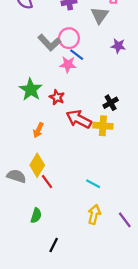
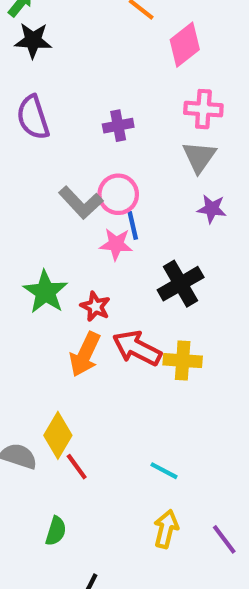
gray triangle: (100, 15) -> (199, 157), moved
blue line: (77, 55) -> (133, 225), turned 40
black cross: (111, 103) -> (181, 284), moved, size x1.5
orange arrow: (38, 130) -> (85, 354), moved, size x1.5

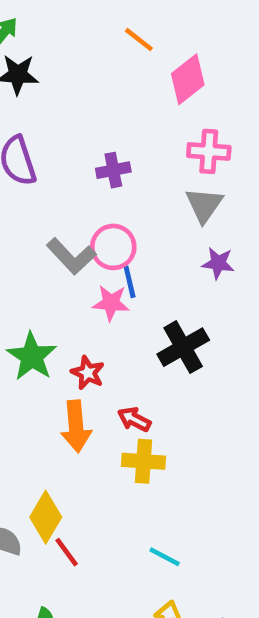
red arrow: (137, 348) -> (134, 419), size x0.6
orange arrow: (85, 354) -> (76, 426), turned -30
yellow cross: (183, 361) -> (144, 461), moved

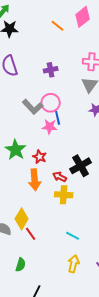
orange line: (139, 40) -> (58, 26), moved
pink diamond: (188, 79) -> (83, 17), moved
black cross: (183, 347) -> (81, 166), moved

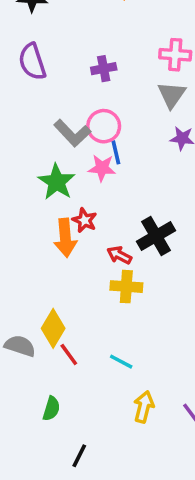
green star: (16, 150) -> (57, 182), moved
orange arrow: (35, 180) -> (65, 238), moved
cyan line: (73, 236) -> (121, 362), moved

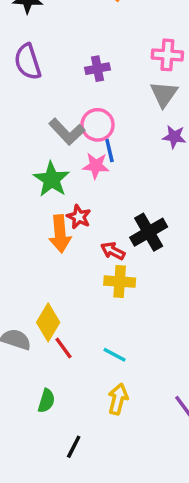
yellow arrow: (144, 407) -> (118, 399), moved

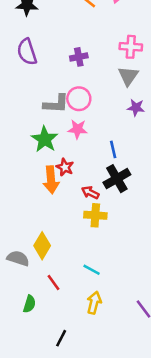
gray L-shape: (67, 132) -> (56, 104), turned -44
blue line: (109, 150) -> (113, 149), moved
red line: (63, 348) -> (54, 282), moved
green semicircle: (46, 401) -> (29, 304), moved

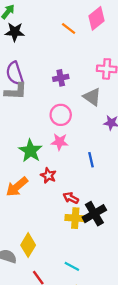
gray triangle: (128, 76) -> (92, 97), moved, turned -30
gray L-shape: (56, 104) -> (16, 91), moved
black cross: (117, 179) -> (94, 214), moved
orange arrow: (51, 180) -> (17, 187), moved, turned 55

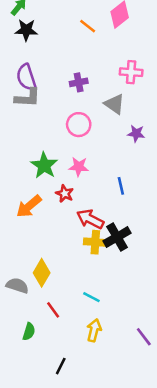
pink star: (60, 142) -> (79, 167), moved
blue line: (91, 160) -> (121, 186), moved
red arrow: (71, 198) -> (90, 219), size x1.5

